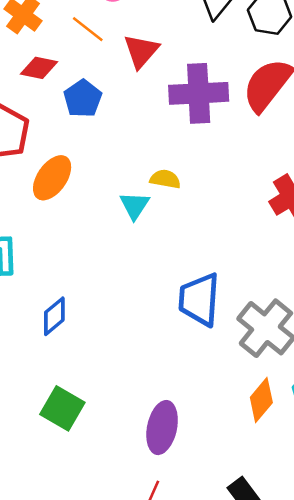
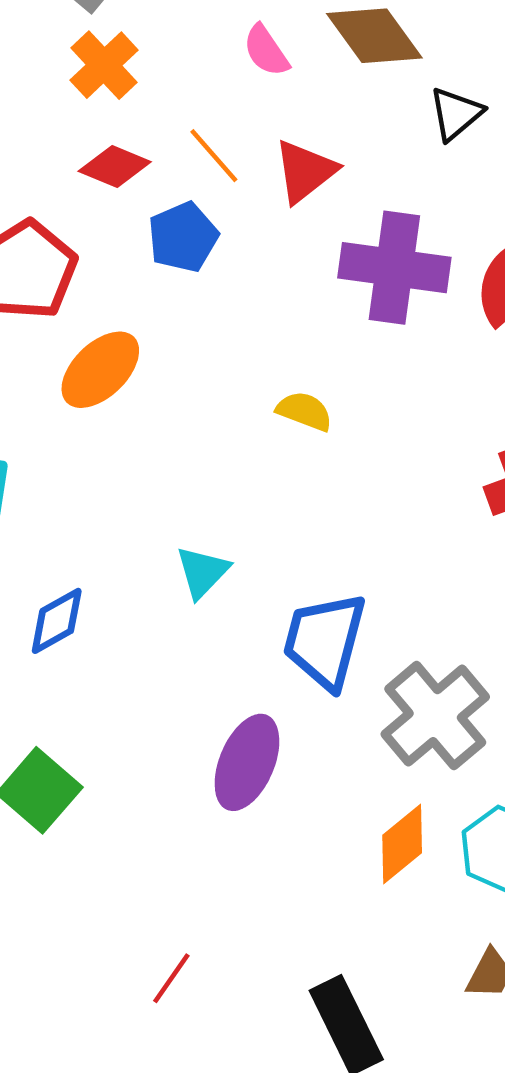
orange line: (88, 29) -> (214, 156), moved
cyan triangle: (135, 205) -> (202, 572), moved
purple ellipse: (162, 428) -> (247, 762), moved

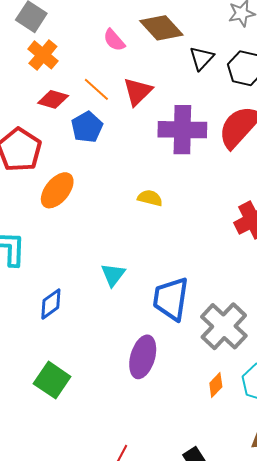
orange diamond: (402, 844) -> (216, 385), size x0.7

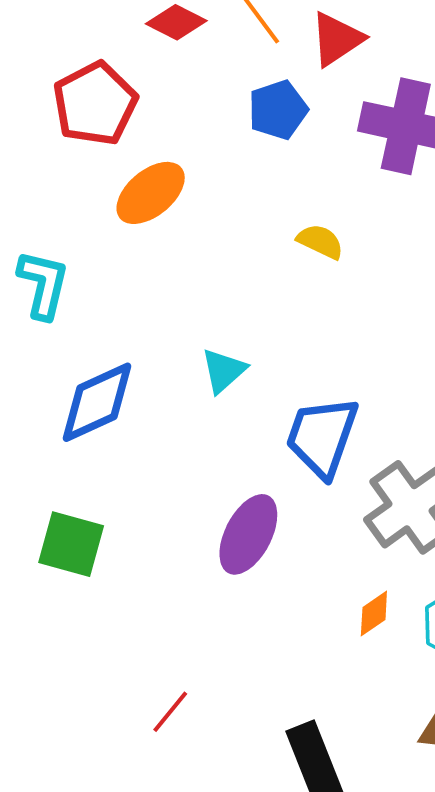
blue pentagon: (87, 127) -> (278, 110), moved
blue diamond: (51, 304) -> (97, 402), size x1.5
green square: (52, 380) -> (71, 544), turned -30

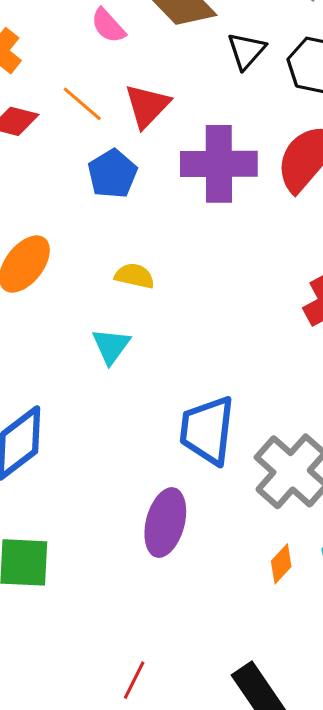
yellow semicircle: (320, 241) -> (135, 276), moved
cyan triangle: (223, 371) -> (111, 346), moved

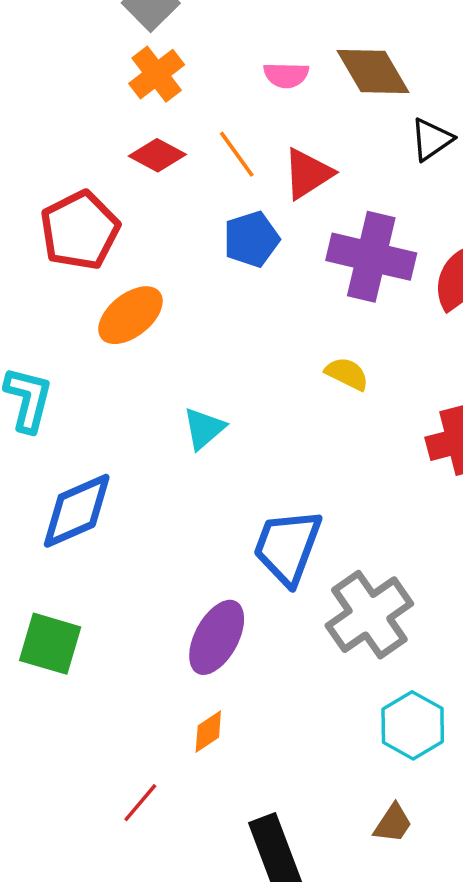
pink semicircle: (108, 26) -> (286, 75), turned -60
yellow semicircle: (135, 276) -> (347, 374), moved
orange diamond: (281, 564) -> (208, 732), moved

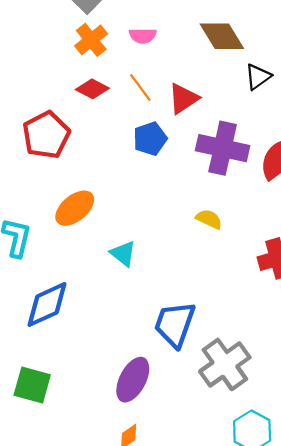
pink semicircle: (286, 75) -> (143, 36), moved
orange ellipse: (130, 315) -> (75, 208), moved
cyan triangle: (204, 428) -> (123, 254), turned -40

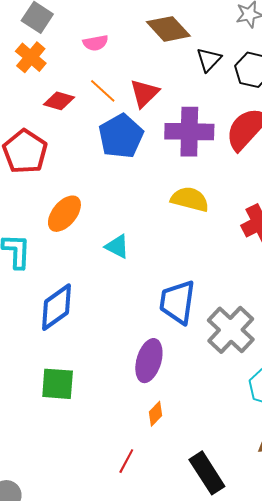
orange cross: (91, 40) -> (31, 57), moved
blue pentagon: (150, 139) -> (121, 136), size x1.4
yellow semicircle: (209, 219) -> (190, 199), size x1.5

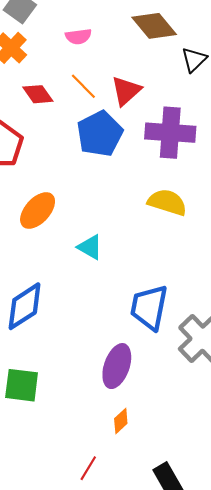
red diamond: (59, 101) -> (38, 94), turned 36

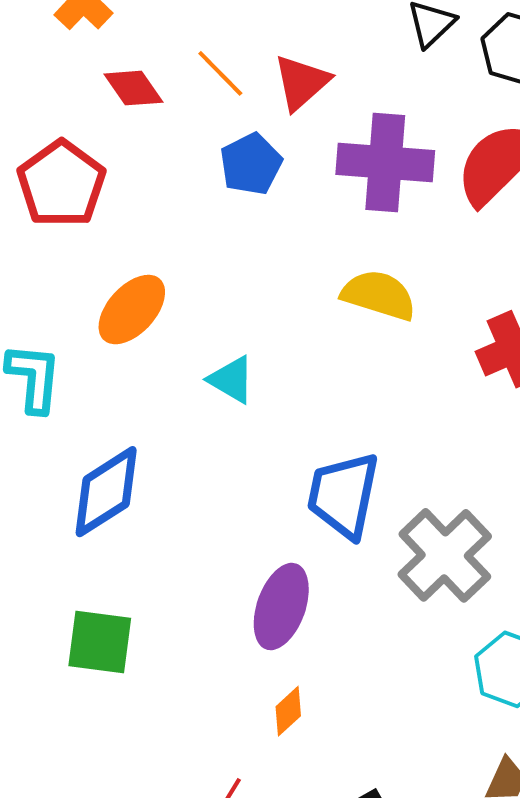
blue pentagon: (100, 134) -> (251, 164), size x0.7

